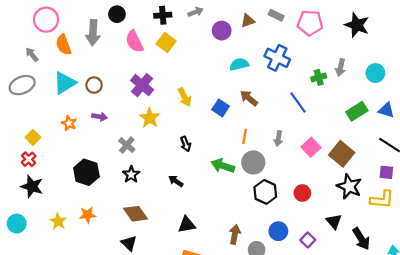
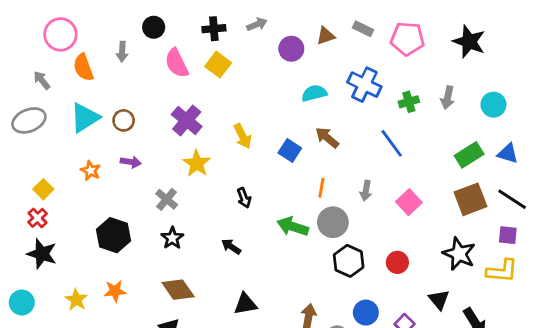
gray arrow: (93, 33) -> (122, 52), size x0.6
green cross: (319, 77) -> (409, 102), moved
brown square: (342, 154) -> (471, 199), moved, turned 30

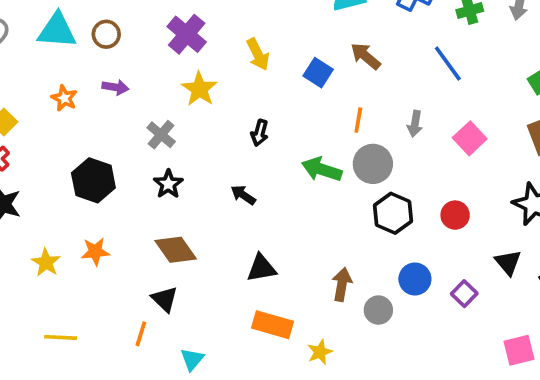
cyan triangle: (85, 118) -> (57, 31), turned 36
black arrow: (244, 198) -> (260, 133), turned 36

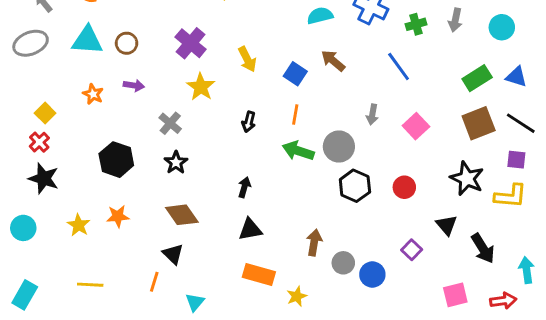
orange line: (358, 120) -> (295, 115), moved
black arrow: (243, 195) -> (244, 187), moved, turned 72
blue circle: (415, 279) -> (372, 274), moved

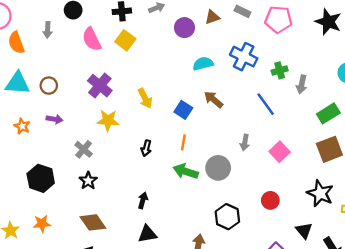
gray arrow: (455, 20) -> (302, 84), moved
yellow star: (201, 87) -> (108, 120), turned -30
black hexagon: (355, 186) -> (227, 217), moved

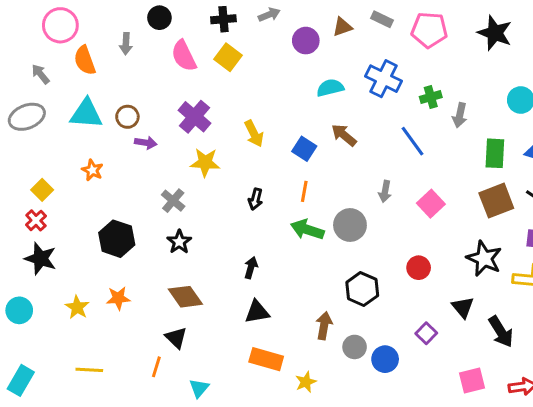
green rectangle: (328, 113) -> (495, 153), turned -55
purple arrow: (55, 119) -> (146, 143), moved

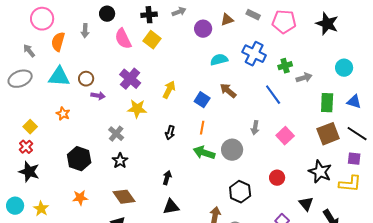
orange semicircle: (85, 60) -> (58, 42), turned 36
gray arrow: (460, 115) -> (304, 78), turned -119
yellow arrow: (254, 134) -> (169, 90), turned -126
yellow star: (77, 307) -> (41, 209), moved

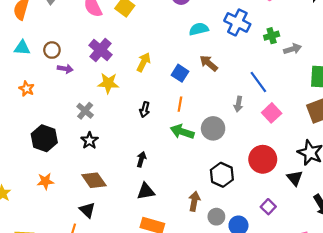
cyan triangle: (59, 77) -> (22, 48), size x0.7
blue line: (273, 95) -> (258, 82), moved
red circle: (277, 178) -> (263, 159), size x1.6
black triangle: (306, 204) -> (295, 178), moved

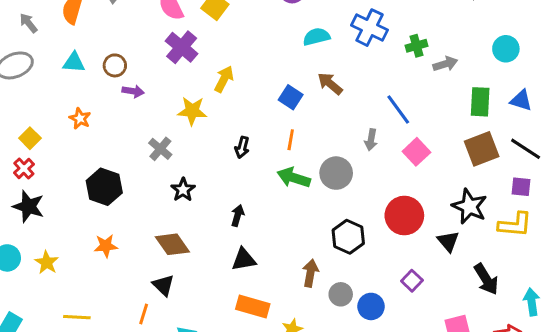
purple cross: (101, 50) -> (182, 47), moved
yellow arrow: (144, 62) -> (224, 79), moved
black star: (89, 141) -> (183, 190), moved

